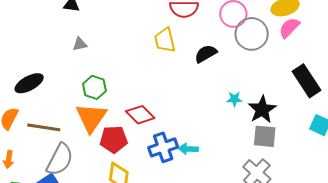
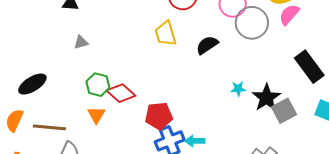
red diamond: (140, 115) -> (121, 93), moved
orange triangle: (91, 118) -> (96, 115), size x0.6
gray square: (265, 136) -> (284, 111), moved, turned -30
red pentagon: (114, 139) -> (159, 116), moved

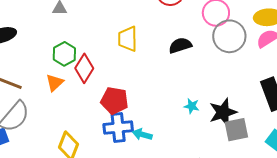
yellow trapezoid: (166, 34) -> (128, 39), moved
cyan star: (238, 89) -> (192, 106), moved
red diamond: (121, 93) -> (84, 68), turned 64

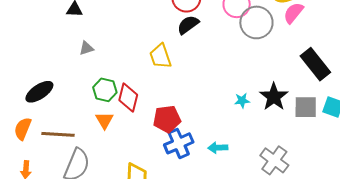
black semicircle: (180, 45) -> (188, 25), moved
gray square: (236, 130) -> (306, 107), moved, turned 30
cyan arrow: (142, 135) -> (218, 148), moved

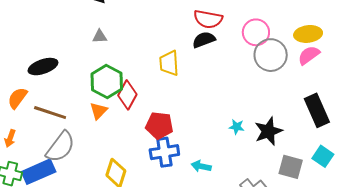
green hexagon: (105, 90) -> (107, 81), size x1.4
gray square: (306, 107) -> (291, 167), moved

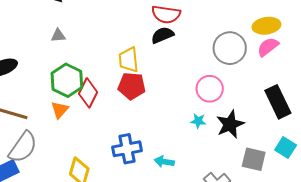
pink circle: (256, 32) -> (210, 89), moved
red pentagon: (159, 125) -> (132, 86), moved

